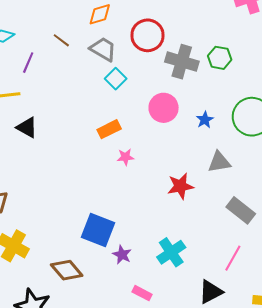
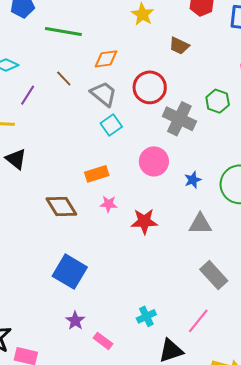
green hexagon: (220, 58) -> (218, 101), moved
red star: (180, 186) -> (144, 221), moved
cyan cross: (171, 252) -> (146, 316), moved, size x0.7
purple star: (122, 255) -> (75, 321), moved
brown diamond: (67, 270) -> (61, 206), moved

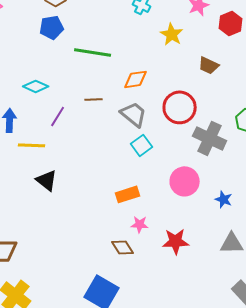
brown line: (64, 79) -> (94, 99), turned -48
blue star: (193, 180) -> (224, 199), turned -30
brown diamond: (61, 206) -> (123, 247), moved, size x0.7

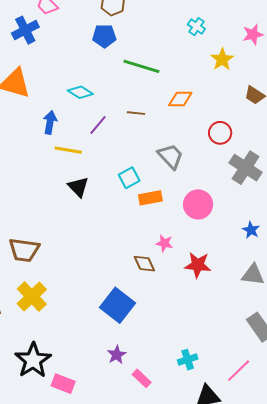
red circle: (180, 107) -> (220, 133), size x0.7
gray trapezoid: (134, 114) -> (170, 156), moved
cyan square: (142, 145) -> (129, 178), moved
pink circle: (185, 181) -> (198, 204), moved
orange rectangle: (128, 194) -> (150, 198), moved

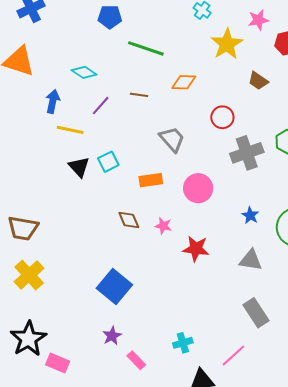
yellow star: (222, 59) -> (227, 44), size x1.4
gray cross: (246, 168) -> (247, 153), turned 36
cyan square: (129, 178) -> (108, 162), moved
brown diamond: (144, 264) -> (129, 220), moved

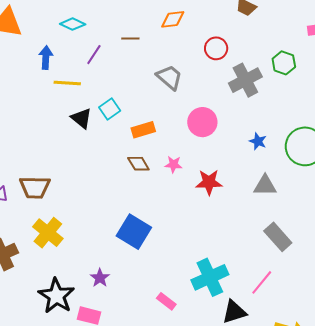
orange rectangle: (151, 180) -> (143, 130), moved
purple star: (112, 336) -> (100, 278), moved
cyan cross: (183, 343) -> (210, 277), size x1.8

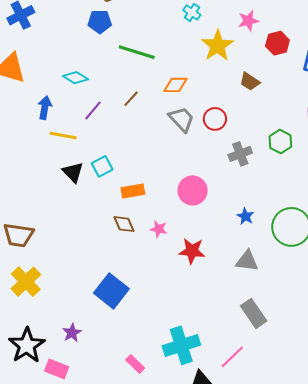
brown line: (130, 38) -> (131, 99), turned -54
gray trapezoid: (169, 77) -> (182, 119), moved
gray cross: (245, 80) -> (240, 154), size x0.7

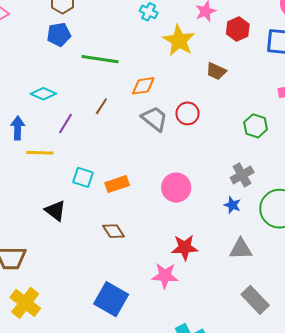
gray cross: (240, 154) -> (242, 175), moved
cyan square: (102, 166) -> (83, 177), turned -35
black triangle: (73, 172) -> (55, 211), moved
orange rectangle: (133, 191) -> (117, 184), moved
pink star: (159, 229) -> (165, 276), moved, size x1.5

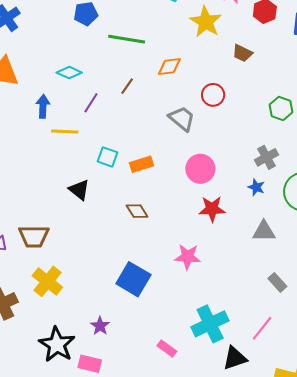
gray trapezoid: (155, 119) -> (182, 119), moved
red star: (185, 247) -> (212, 209), moved
gray rectangle: (255, 300) -> (277, 282), size x0.7

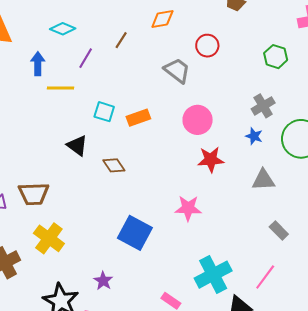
brown diamond: (137, 211) -> (114, 165), moved

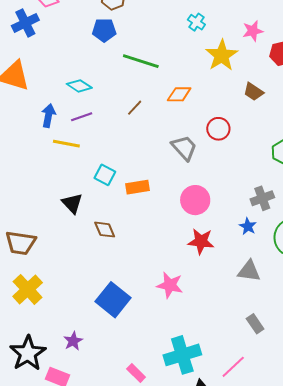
purple line: (86, 58) -> (82, 117), moved, turned 30

